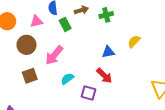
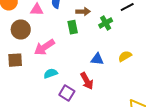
green cross: (106, 15) -> (106, 23), turned -32
green rectangle: (65, 24) -> (73, 27), moved

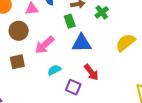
yellow semicircle: (125, 56) -> (126, 43), size x1.5
blue triangle: (97, 59) -> (81, 43), moved, size x1.5

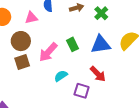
green rectangle: (70, 21) -> (72, 44), moved
blue triangle: (81, 43) -> (101, 44), moved
brown square: (17, 62) -> (22, 62), moved

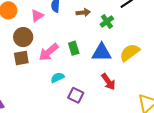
pink triangle: (31, 18) -> (37, 16), turned -32
red arrow: (98, 74) -> (108, 82), moved

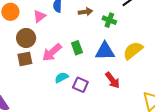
green cross: (107, 22) -> (109, 20), turned -32
purple square: (76, 95) -> (80, 85), moved

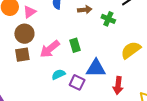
pink triangle: (39, 16) -> (30, 12), moved
blue triangle: (105, 51) -> (96, 68), moved
red arrow: (112, 80) -> (118, 85), moved, turned 42

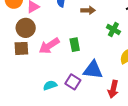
green cross: (108, 19) -> (113, 29), moved
cyan semicircle: (58, 74) -> (50, 85), moved

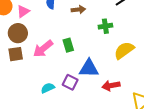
green cross: (113, 29) -> (105, 26), turned -32
red arrow: (113, 89) -> (111, 86), turned 72

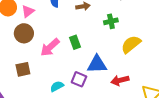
brown square: (16, 54) -> (23, 69), moved

